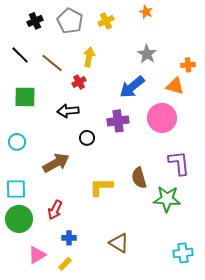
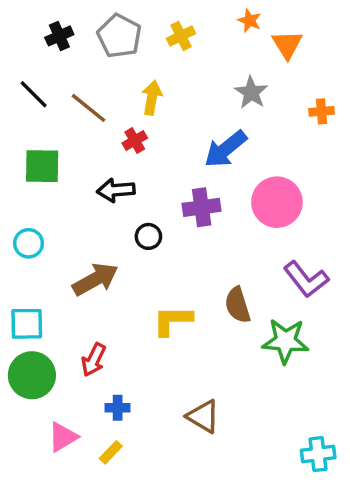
orange triangle: (175, 86) -> (287, 45), moved, turned 42
purple L-shape: (179, 163) -> (306, 279), turned 148
cyan cross: (183, 253) -> (318, 454), moved

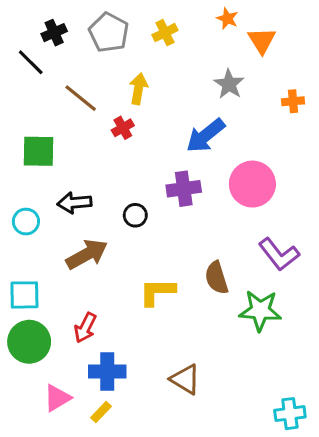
black line: (34, 94) -> (31, 62), moved
black arrow: (116, 190) -> (74, 203), moved
blue cross: (118, 408) -> (107, 371), size x1.6

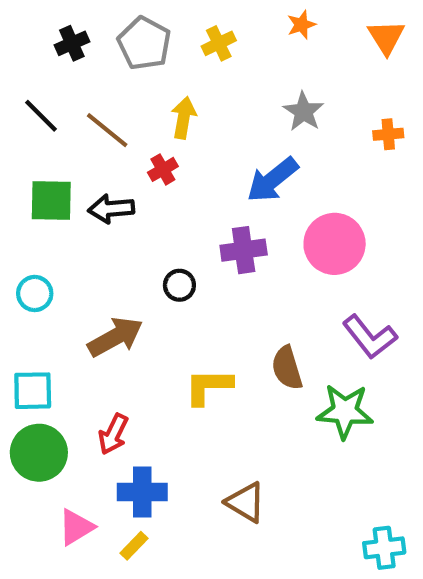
orange star: (227, 19) -> (301, 25), turned 30
orange triangle: (262, 40) -> (386, 37), moved
black line: (31, 62) -> (41, 116), moved
black arrow: (74, 203) -> (111, 209), moved

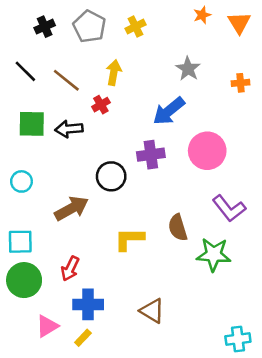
orange star: (301, 25) -> (202, 15), moved
black circle: (179, 285) -> (111, 176), size x1.5

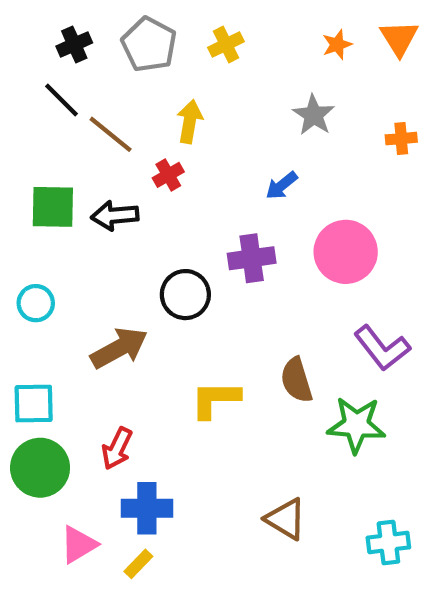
orange star: (202, 15) -> (337, 45), moved
black line: (25, 71) -> (61, 100), moved
blue arrow: (169, 111) -> (282, 186), size x0.6
brown triangle: (152, 311) -> (286, 519), moved
cyan cross: (238, 339) -> (388, 543), moved

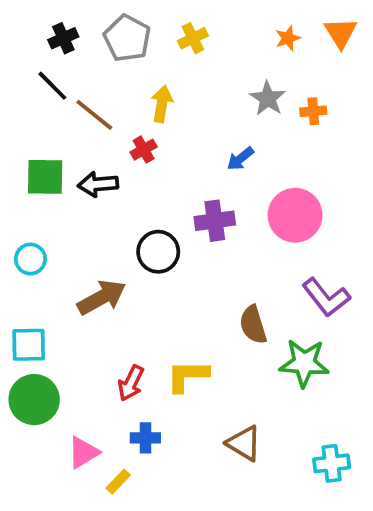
orange cross: (401, 139) -> (313, 111), moved
yellow L-shape: (215, 399) -> (187, 376), moved
red arrow: (117, 448) -> (131, 383), moved
blue cross: (147, 508) -> (145, 438), moved, size x0.7
pink triangle: (79, 545) -> (83, 452), moved

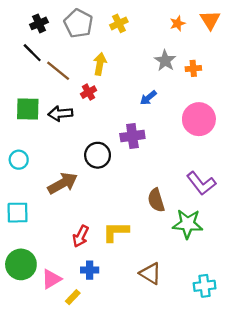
pink circle: (295, 215) -> (199, 119), moved
green circle: (34, 400) -> (21, 264), moved

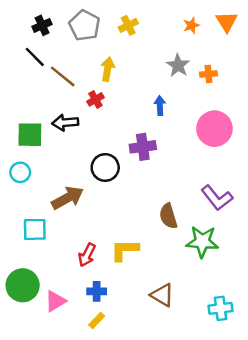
blue arrow: (148, 98) -> (160, 106), turned 126
green square: (28, 109) -> (30, 135), moved
cyan square: (18, 213) -> (35, 229), moved
yellow rectangle: (73, 297) -> (97, 321), moved

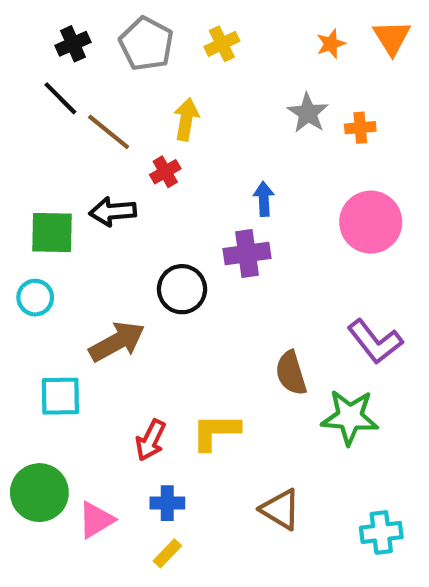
blue arrow: (160, 106) -> (264, 199), moved

